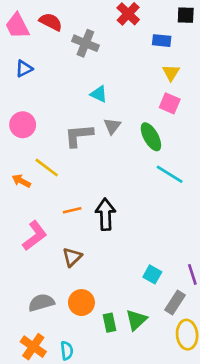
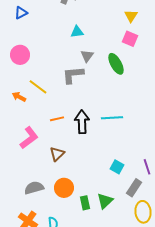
cyan triangle: (99, 94) -> (77, 32), turned -32
gray L-shape: (79, 135) -> (73, 75), moved
cyan line: (170, 174) -> (112, 118), moved, turned -35

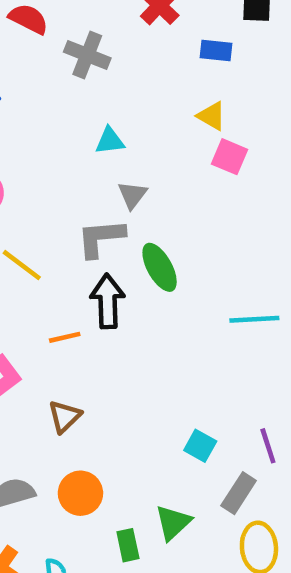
yellow triangle: (131, 16) -> (211, 116), moved, turned -32
green ellipse: (116, 64) -> (160, 267), moved
cyan line: (112, 118) -> (254, 319), moved
black arrow: (82, 122) -> (108, 301), moved
green rectangle: (85, 203) -> (128, 545), moved

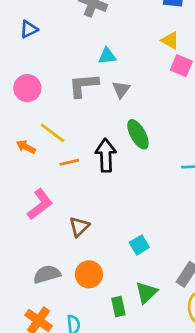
gray L-shape: (101, 238) -> (83, 85), moved
orange line: (65, 337) -> (69, 162), moved
cyan square: (200, 446) -> (139, 245), moved, turned 30

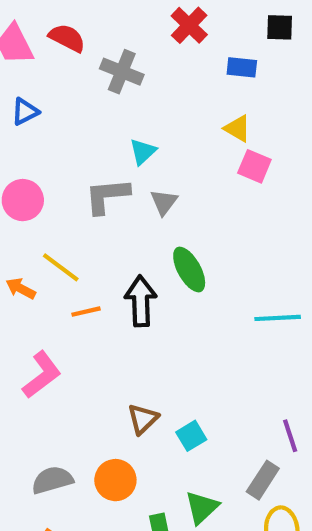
cyan triangle: (107, 56) -> (143, 152), turned -36
brown triangle: (79, 227) -> (143, 419), moved

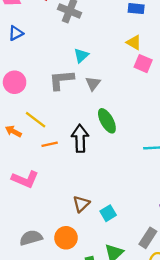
pink L-shape: (42, 375) -> (25, 179), turned 60

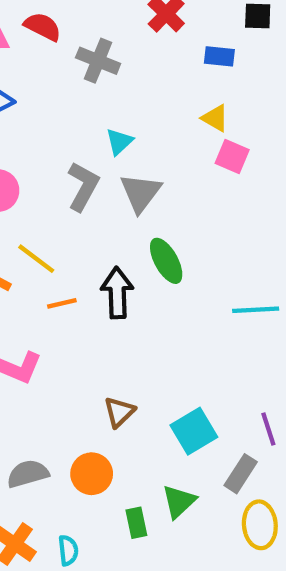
gray L-shape: (61, 80) -> (83, 186), turned 124
gray triangle: (93, 83) -> (141, 193), size x1.5
cyan square: (108, 213) -> (194, 431), moved, size x1.5

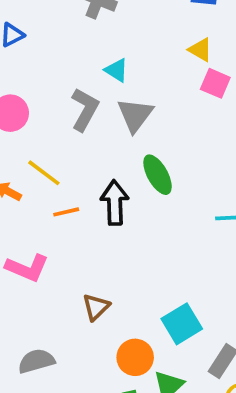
cyan triangle: (119, 142) -> (116, 70), turned -45
brown triangle: (119, 412) -> (96, 307), moved
orange circle: (92, 474) -> (135, 357), moved

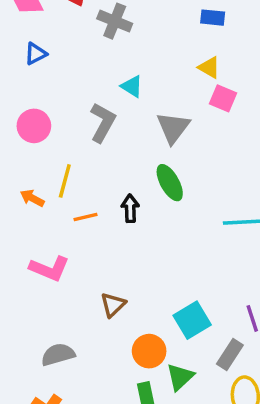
gray triangle: (135, 115) -> (173, 128), moved
yellow line: (44, 173) -> (65, 181), turned 68
black arrow: (115, 203) -> (130, 208), size x0.7

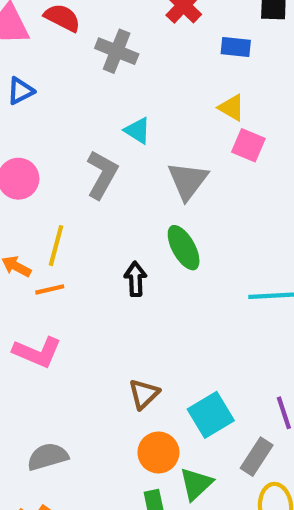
orange line: (85, 217) -> (50, 289), moved
brown triangle: (113, 305) -> (144, 394), moved

